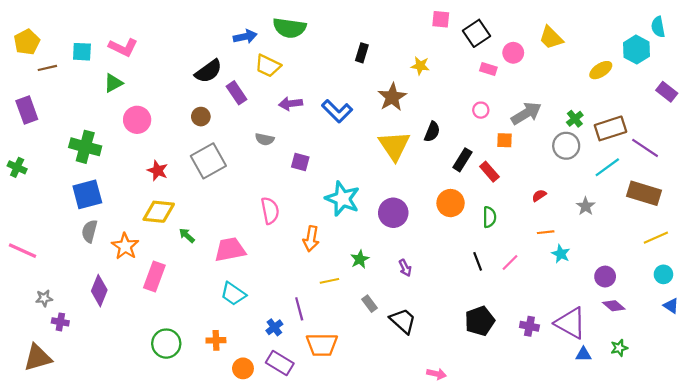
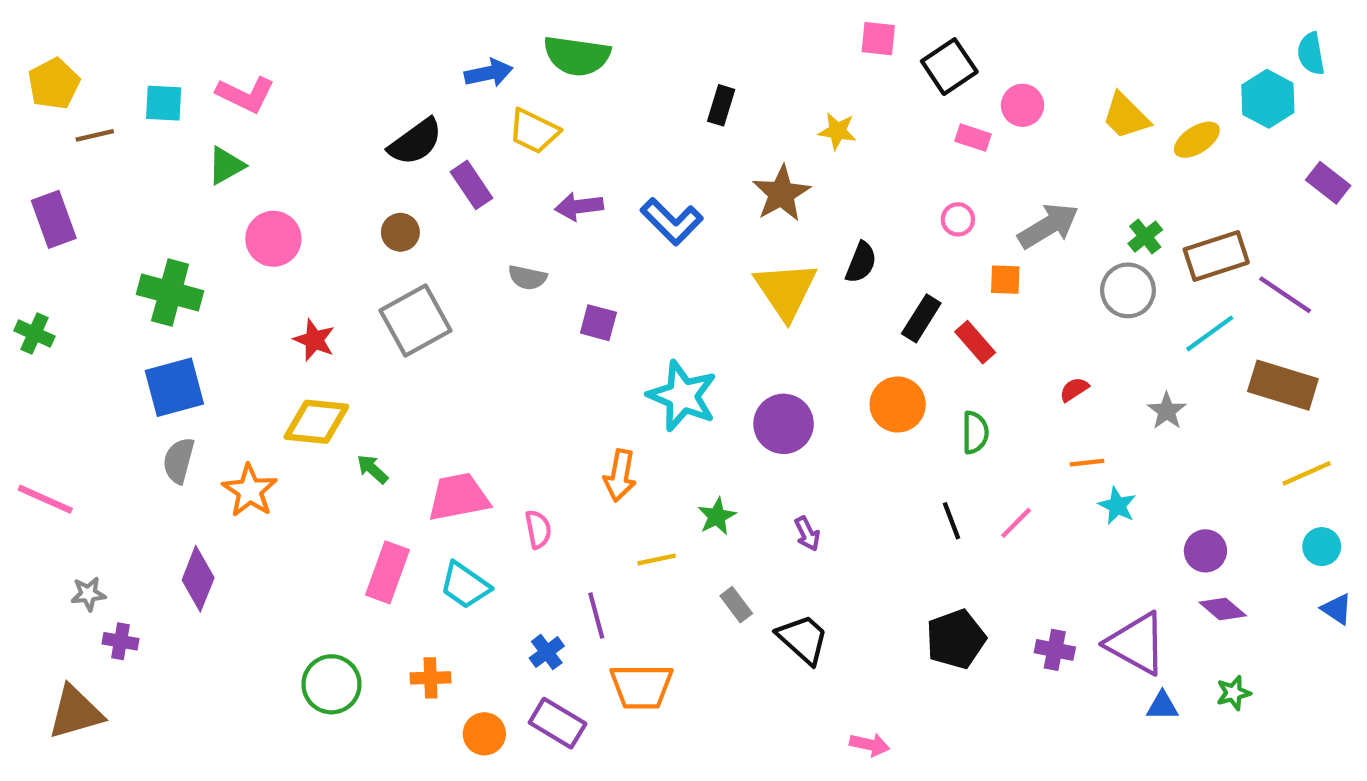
yellow trapezoid: (551, 38) -> (1126, 116), moved
pink semicircle: (270, 211) -> (538, 529), moved, size x0.7
pink rectangle: (154, 277) -> (387, 572), moved

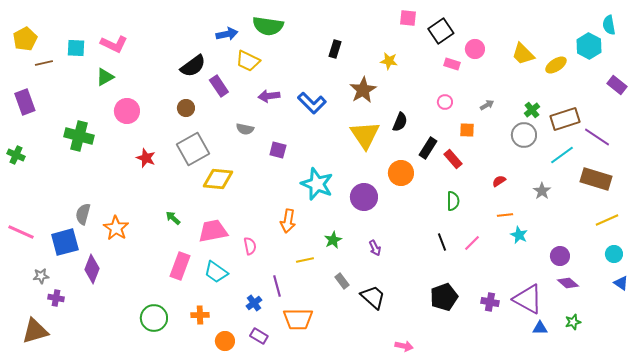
gray arrow: (1048, 226) -> (487, 105), size x0.5
blue square: (174, 387) -> (65, 242), moved
orange circle: (898, 404) -> (401, 173), moved
yellow diamond: (316, 422) -> (218, 179), moved
purple rectangle: (558, 723) -> (259, 336), size x0.7

